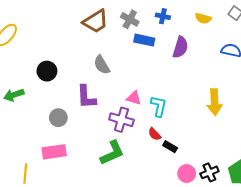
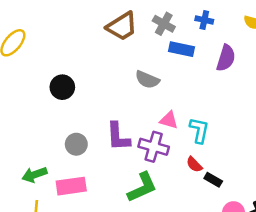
gray semicircle: (102, 65) -> (147, 80), moved, turned -36
green arrow: (14, 95) -> (34, 175), moved
purple L-shape: (86, 97) -> (118, 137), moved

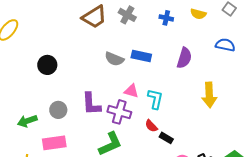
blue cross: (204, 20) -> (166, 18), moved
blue rectangle: (182, 49) -> (141, 56), moved
purple semicircle: (226, 58) -> (184, 58), moved
green arrow: (34, 175) -> (27, 121), moved

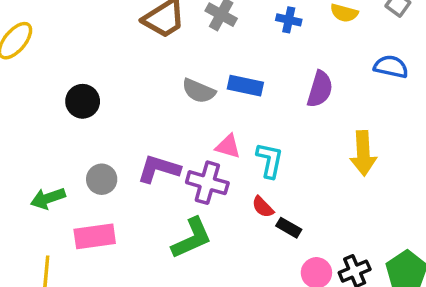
purple L-shape: (91, 104) -> (159, 169), turned 110

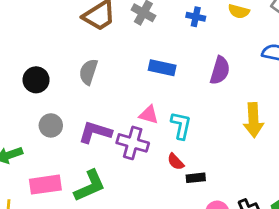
gray semicircle: (199, 91) -> (88, 72), moved, turned 85
gray circle: (102, 179) -> (51, 125), moved
black rectangle: (289, 228) -> (196, 178), turned -36
green L-shape: (192, 238) -> (90, 186), moved

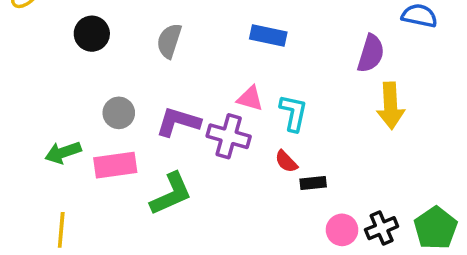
purple semicircle: (220, 70) -> (371, 53), moved
black circle: (36, 80) -> (92, 34), moved
pink rectangle: (45, 185) -> (115, 165), moved

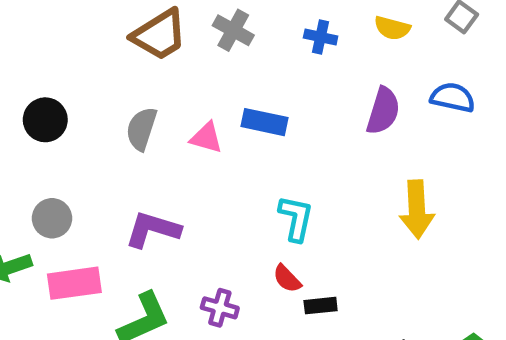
purple semicircle: (371, 53) -> (383, 111), moved
pink triangle: (250, 98) -> (206, 138), moved
gray circle: (119, 113) -> (52, 218), moved
purple cross: (229, 136) -> (220, 308), moved, size x0.7

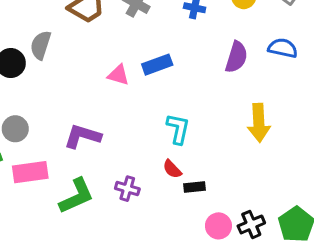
blue rectangle: (265, 122) -> (157, 65), turned -32
gray semicircle: (142, 129) -> (41, 45), moved

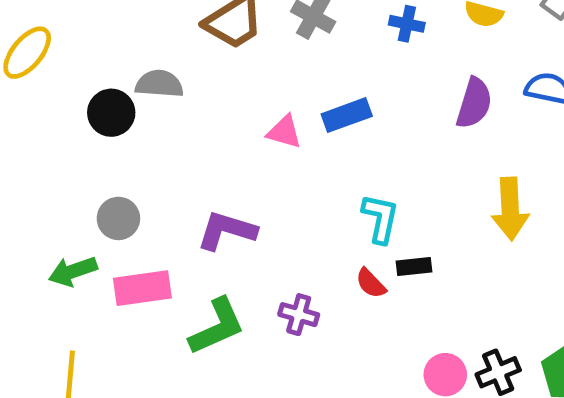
gray semicircle: (41, 45) -> (159, 84), turned 76
black rectangle: (195, 187) -> (414, 267), moved

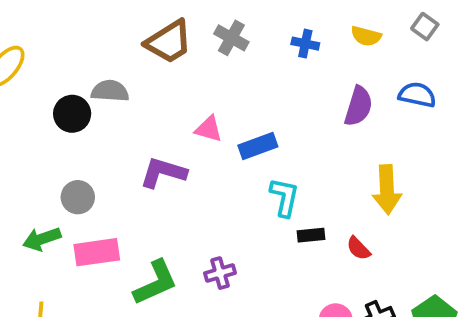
blue rectangle: (347, 115) -> (258, 146), moved
purple L-shape: (227, 230) -> (163, 173), moved
red semicircle: (371, 283) -> (358, 248), moved
purple cross: (299, 315) -> (220, 273), turned -32

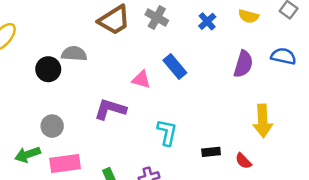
blue cross: (305, 44) -> (207, 21), turned 36
blue rectangle: (258, 146) -> (175, 67), moved, turned 70
cyan L-shape: (284, 197) -> (167, 132), moved

